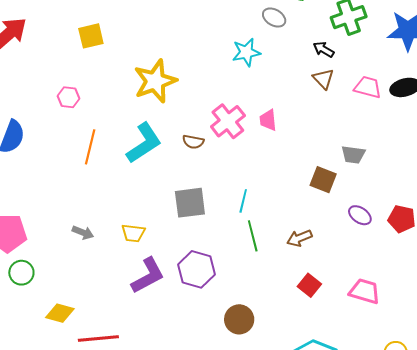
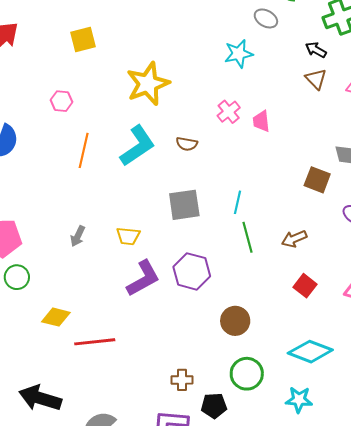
pink cross: (228, 121) -> (229, 112), moved, size x0.7
gray arrow: (83, 233) -> (78, 236), turned 95

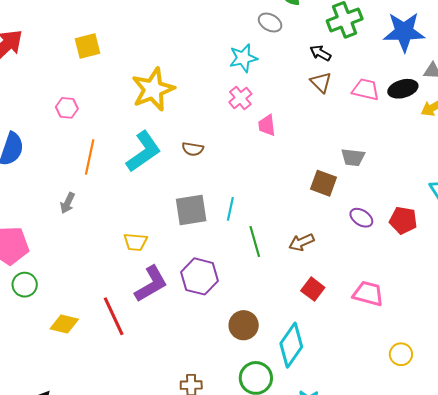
pink cross: (229, 112) -> (240, 98), moved
cyan line: (238, 202) -> (230, 209), moved
gray arrow: (78, 236) -> (68, 203), moved
red line: (95, 342) -> (114, 316), moved, turned 72
cyan diamond: (310, 352) -> (291, 345), moved, turned -75

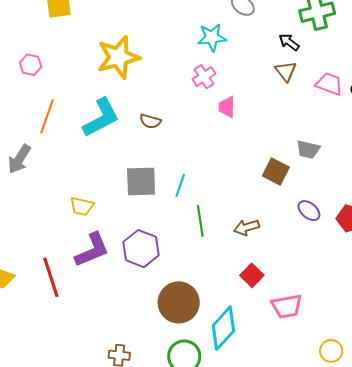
gray arrow: (68, 203) -> (19, 159), size x1.4
pink trapezoid: (368, 294) -> (287, 306), moved, turned 148
brown circle: (244, 325) -> (179, 302), size x1.4

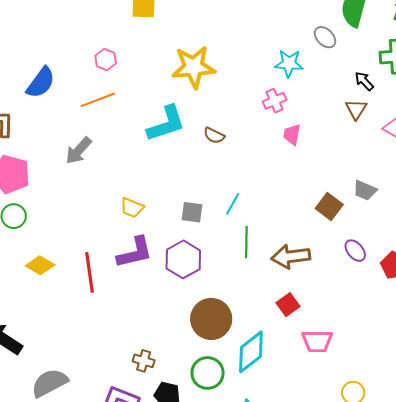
orange line: (47, 116) -> (98, 100), moved, turned 40
gray square: (141, 182) -> (192, 212), moved, size x0.7
brown arrow: (246, 227) -> (291, 257), size x1.5

